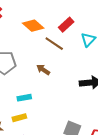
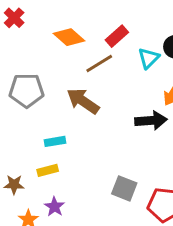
brown line: (54, 44) -> (99, 63), turned -66
brown arrow: (43, 70) -> (83, 101), size x1.6

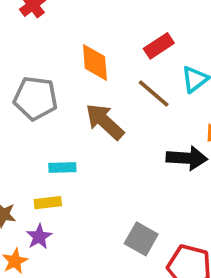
orange diamond: (69, 37) -> (95, 62), moved, turned 36
brown line: (99, 63) -> (154, 94), moved, turned 64
purple star: (54, 207) -> (39, 237), moved

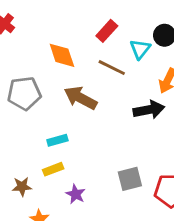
purple star: (39, 237) -> (76, 194), moved
gray square: (141, 239) -> (130, 179), turned -30

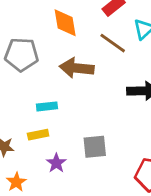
brown arrow: (80, 98) -> (77, 68), turned -32
gray square: (130, 179) -> (95, 147), moved

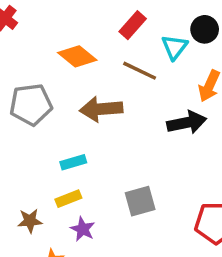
orange diamond: (65, 23) -> (77, 56), turned -32
purple star: (56, 163) -> (83, 229), moved

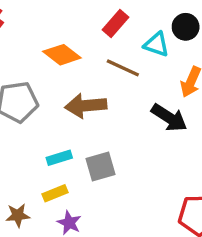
cyan triangle: (174, 47) -> (156, 44), turned -48
black arrow: (187, 123) -> (169, 118), turned 45
gray square: (140, 201) -> (100, 167), moved

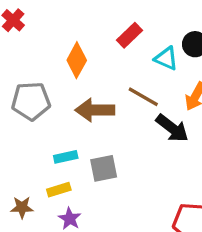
orange diamond: (62, 55) -> (77, 60), turned 76
brown line: (123, 68) -> (143, 97), moved

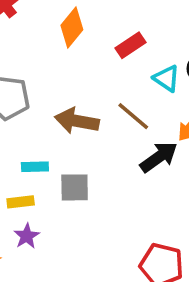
orange diamond: (77, 60) -> (72, 27), moved
black arrow: (172, 128) -> (159, 157), turned -84

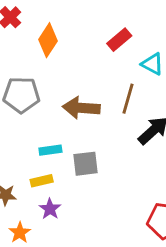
orange diamond: (72, 27) -> (48, 40), moved
brown line: (133, 116) -> (128, 99), turned 72

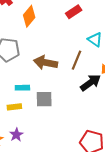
red rectangle: (119, 40) -> (74, 12), moved
purple star: (50, 209) -> (16, 135), moved

